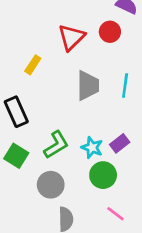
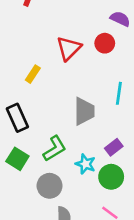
gray trapezoid: (88, 86) -> (84, 111), moved
cyan star: (92, 148) -> (85, 164), moved
green circle: (103, 175) -> (111, 177), moved

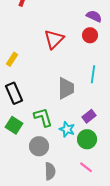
red circle: (105, 43) -> (90, 35), moved
yellow rectangle: (33, 74) -> (12, 59), moved
green L-shape: (55, 149) -> (43, 117), turned -75

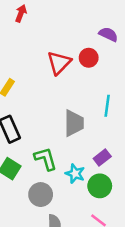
red circle: (90, 35) -> (89, 58), moved

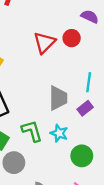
purple rectangle: (102, 158) -> (85, 108), moved
cyan star: (75, 174) -> (59, 133), moved
gray circle: (41, 195) -> (14, 163), moved

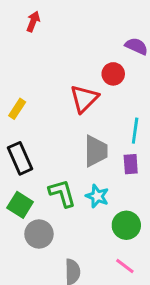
red triangle: (44, 43) -> (84, 99), moved
purple rectangle: (85, 108) -> (131, 164), turned -56

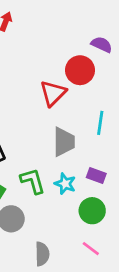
red circle: (113, 74) -> (80, 70), size x1.4
purple rectangle: (131, 164) -> (96, 176), moved, turned -66

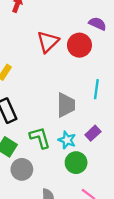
red triangle: (53, 93) -> (48, 42), moved
purple rectangle: (96, 176) -> (93, 133), turned -63
green circle: (92, 211) -> (76, 163), moved

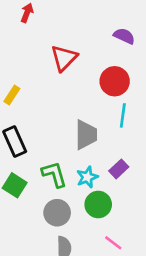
red circle: (79, 45) -> (115, 81), moved
cyan star: (67, 140) -> (87, 177), turned 30
gray circle: (22, 169) -> (57, 213), moved

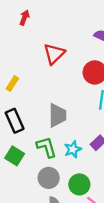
gray trapezoid: (86, 135) -> (57, 115), moved
green circle: (98, 205) -> (79, 184), moved

